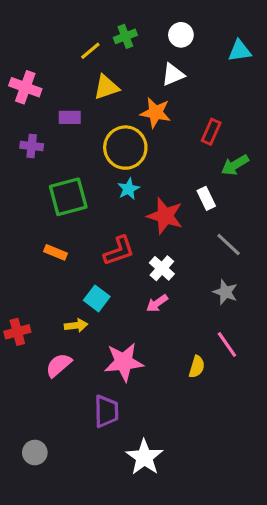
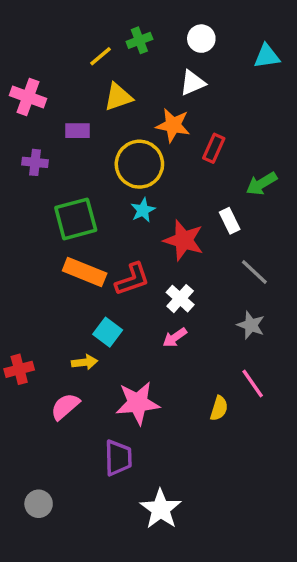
red rectangle: (211, 132) -> (214, 148), moved
orange rectangle: (55, 252) -> (85, 272), moved, size x1.6

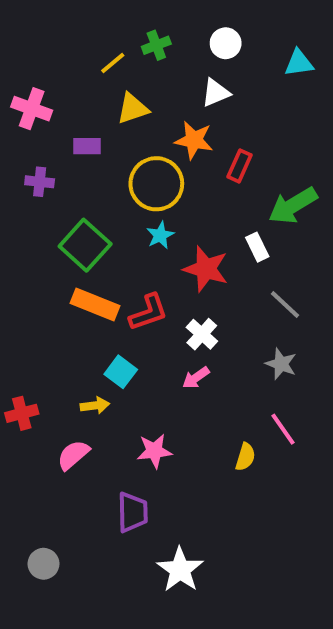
green arrow: (261, 184) -> (293, 206), size x1.4
green square: (76, 219) -> (85, 245), turned -33
pink star: (138, 403) -> (154, 451), size x0.7

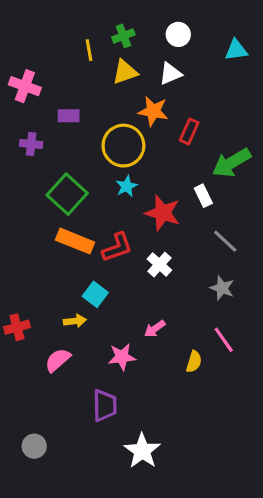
yellow line: (113, 63) -> (89, 50), turned -60
yellow triangle: (133, 109) -> (125, 72), moved
pink arrow: (196, 378) -> (155, 329), moved

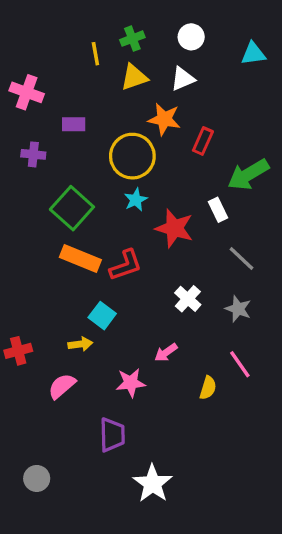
white cross: (159, 265) -> (188, 299), moved

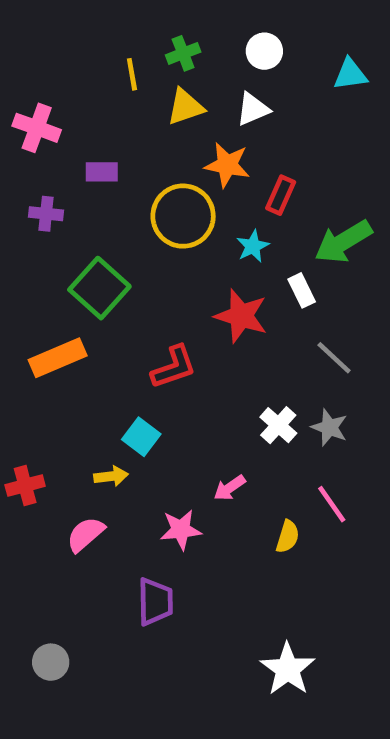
cyan star: (136, 200) -> (253, 246), moved
orange rectangle: (80, 259) -> (58, 358), moved, turned -45
white cross: (188, 299) -> (278, 425), moved
white star: (153, 483) -> (288, 669), moved

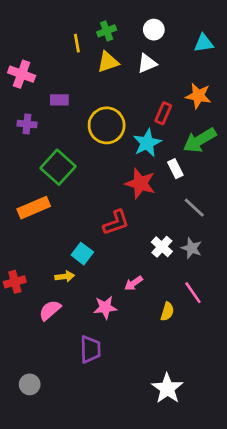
orange star: (227, 165) -> (198, 96), moved
cyan star: (253, 246) -> (147, 143), size x1.5
red L-shape: (174, 367) -> (116, 223), moved

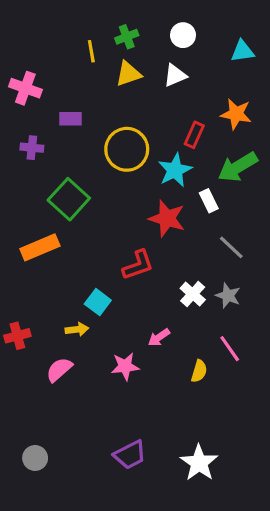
purple trapezoid: (90, 349) -> (130, 455), moved, turned 64

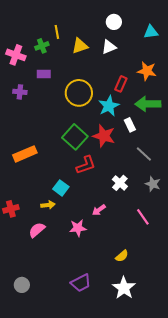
green cross: (127, 37) -> (42, 46), moved
green arrow: (238, 167) -> (148, 104), turned 30
green square: (69, 199) -> (75, 137), moved
gray star: (228, 296) -> (153, 184), moved
yellow semicircle: (199, 371) -> (122, 256), moved, turned 32

